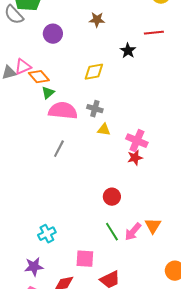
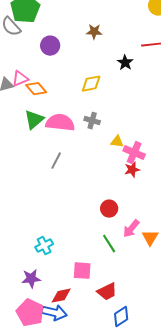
green triangle: (48, 93) -> (34, 120), moved, size x1.5
yellow triangle: (104, 130) -> (117, 142), moved
pink arrow: (133, 232) -> (131, 229), moved

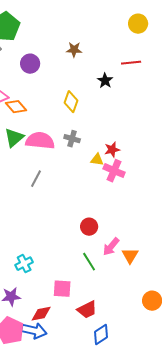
yellow diamond: (91, 84) -> (71, 102), turned -60
red star: (132, 170) -> (112, 150), moved

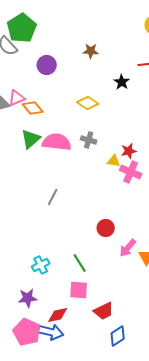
yellow diamond: (71, 102) -> (88, 103), turned -75
gray line: (36, 179) -> (53, 197), moved
green line: (89, 262) -> (80, 263), moved

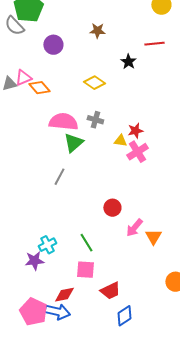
green triangle: (31, 139) -> (73, 143), moved
pink cross: (131, 172) -> (137, 152), turned 35
purple star: (28, 298) -> (34, 261), moved

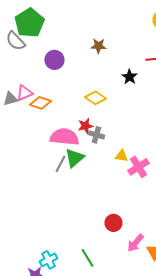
orange diamond: (39, 88) -> (40, 103), turned -30
red star: (135, 131) -> (85, 126), moved
gray line: (59, 177) -> (60, 164), moved

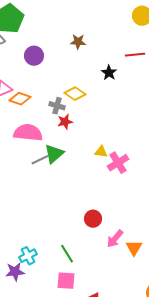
gray cross: (96, 135) -> (57, 106), moved
pink semicircle: (64, 137) -> (28, 133), moved
gray line: (60, 164) -> (40, 160), turned 36

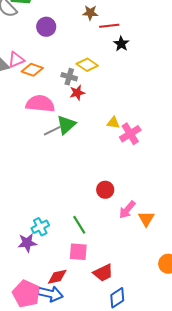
red line: (135, 55) -> (109, 26), moved

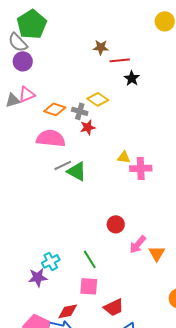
purple circle: (46, 27) -> (23, 61), moved
orange diamond: (32, 70) -> (55, 109), moved
green triangle: (66, 125) -> (77, 171), moved, turned -50
pink cross: (130, 134) -> (141, 168), turned 30

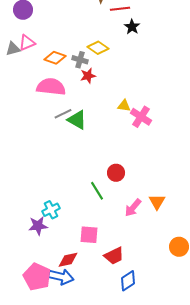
pink cross: (141, 168) -> (141, 117), turned 35
pink arrow: (138, 244) -> (133, 208), moved
green line: (90, 259) -> (97, 191), moved

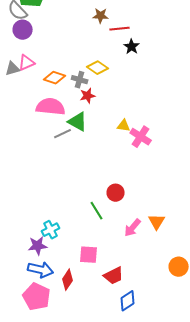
green triangle: (77, 120) -> (78, 122), moved
red diamond: (68, 260) -> (68, 280), turned -45
blue arrow: (61, 277) -> (41, 270), moved

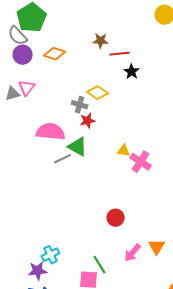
pink triangle: (27, 63) -> (27, 88), turned -30
orange diamond: (55, 78) -> (55, 54), moved
green line: (97, 211) -> (100, 265), moved

